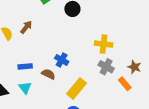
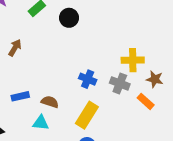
yellow cross: (104, 44) -> (133, 60), moved
blue cross: (62, 60) -> (88, 79), moved
cyan triangle: (25, 88) -> (41, 123), moved, turned -40

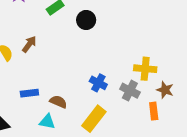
orange rectangle: (146, 101) -> (154, 111), turned 35

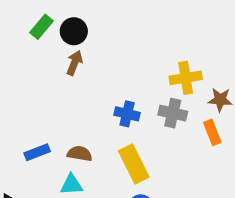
black circle: (86, 20) -> (74, 31), moved
brown arrow: (29, 44) -> (75, 63), moved
yellow rectangle: (94, 119) -> (134, 164), turned -50

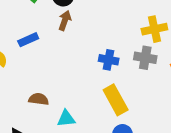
blue rectangle: (37, 152) -> (28, 40), moved
brown semicircle: (80, 154) -> (39, 99), moved

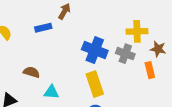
blue rectangle: (28, 40) -> (43, 28), moved
blue cross: (109, 60) -> (95, 50), size x1.5

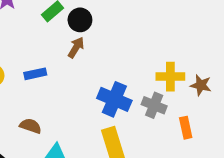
blue rectangle: (43, 28) -> (35, 74), moved
brown star: (158, 49) -> (201, 85), moved

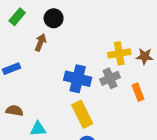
black circle: (80, 20) -> (54, 18), moved
gray cross: (154, 105) -> (110, 78), turned -36

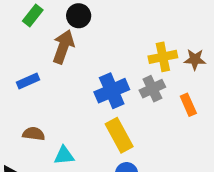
brown arrow: (41, 42) -> (63, 47), size x1.5
blue cross: (78, 79) -> (112, 91), turned -35

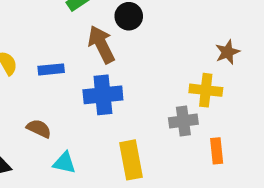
brown arrow: (63, 47) -> (101, 44), turned -64
brown star: (195, 59) -> (227, 52), moved, turned 30
blue cross: (112, 91) -> (103, 95), moved

